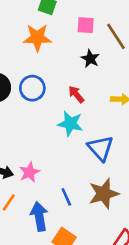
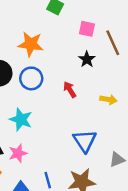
orange star: (37, 38) -> (31, 44), moved
cyan star: (70, 124) -> (21, 120), moved

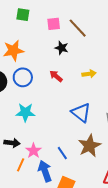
pink star: (18, 153) -> (34, 151), moved

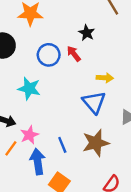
black star: (62, 48) -> (87, 33), moved
yellow arrow: (89, 74) -> (105, 78), moved
blue circle: (23, 77) -> (49, 55), moved

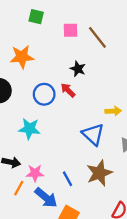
yellow arrow: (105, 78) -> (113, 111), moved
pink star: (29, 135) -> (35, 173), turned 30
blue arrow: (38, 162) -> (46, 198), turned 145

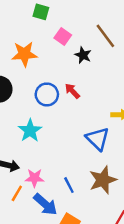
pink square: (70, 30) -> (63, 36), moved, turned 35
black star: (78, 69) -> (83, 55), moved
cyan star: (29, 129) -> (30, 131), turned 30

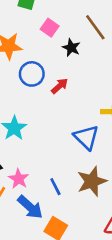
red arrow: (72, 91) -> (60, 86), turned 91
blue circle: (47, 94) -> (32, 74), moved
pink star: (34, 178) -> (19, 179), turned 30

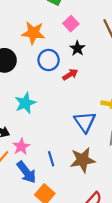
black star: (71, 48) -> (77, 48), moved

